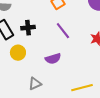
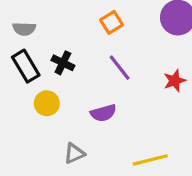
black cross: (28, 28) -> (63, 63), turned 32

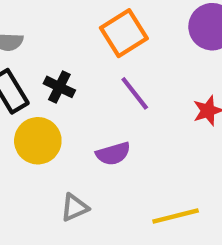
orange square: (111, 22) -> (124, 33), size x1.5
yellow circle: (47, 103) -> (38, 141), size x1.4

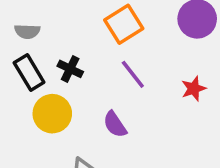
purple semicircle: (113, 154) -> (115, 124), turned 72

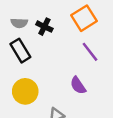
black cross: (70, 69) -> (44, 27), moved
yellow circle: (52, 114) -> (25, 91), moved

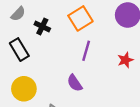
gray semicircle: (19, 23) -> (18, 14), moved, turned -49
purple line: (90, 52) -> (86, 51), turned 54

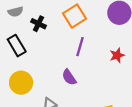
gray semicircle: (18, 14) -> (16, 12), turned 32

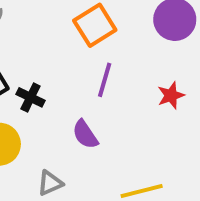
black cross: (39, 24) -> (31, 97), moved

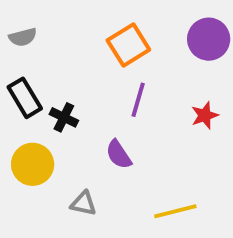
gray triangle: (50, 183) -> (83, 203), turned 36

